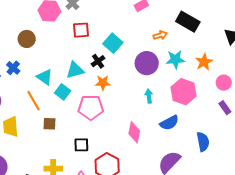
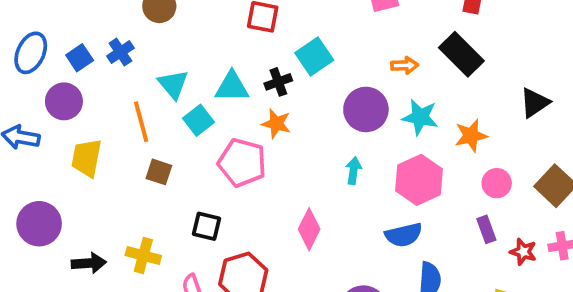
blue semicircle: (169, 123) -> (404, 235), moved

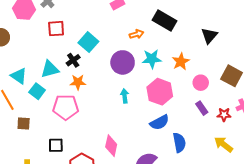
pink diamond: (309, 229) -> (111, 146), moved

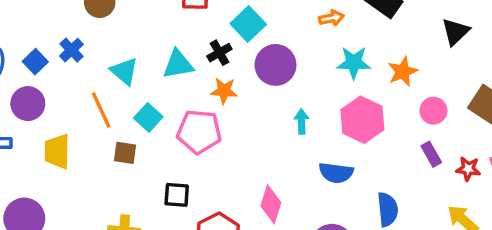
purple circle: (123, 62) -> (275, 65), moved
cyan square: (37, 91) -> (148, 117), moved
blue semicircle: (159, 122) -> (336, 173), moved, turned 30

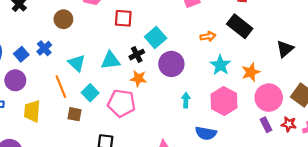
cyan star: (354, 63) -> (220, 65), turned 30
pink circle: (433, 111) -> (269, 98), size x1.6
red star: (468, 169) -> (289, 124), moved

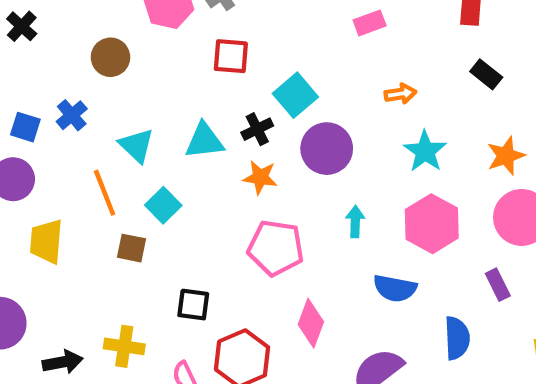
black rectangle: (240, 26) -> (486, 74), moved, size x0.6
blue square: (21, 54) -> (25, 127), turned -32
orange star: (251, 72) -> (506, 156), moved
pink pentagon: (122, 103) -> (276, 248), moved
purple rectangle: (266, 125) -> (498, 285), moved

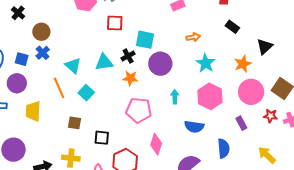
brown circle: (110, 57) -> (41, 32), moved
cyan square: (295, 95) -> (145, 40), turned -36
brown square: (131, 248) -> (75, 123), moved

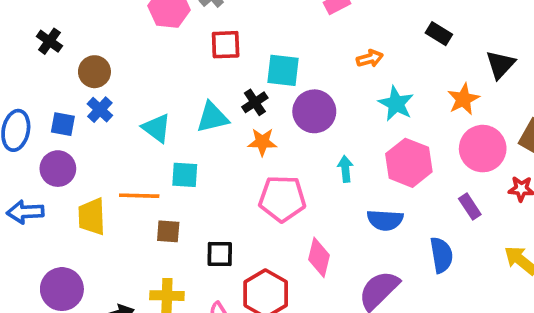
orange line: (59, 88) -> (139, 196), moved, turned -60
cyan square: (86, 93) -> (185, 175), turned -35

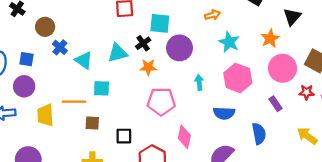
blue cross: (100, 110) -> (60, 47), moved

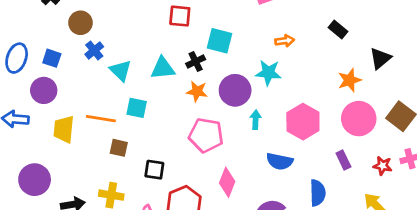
cyan star: (229, 42) -> (268, 73), moved, turned -30
purple circle: (179, 48) -> (235, 90), moved
red star: (307, 92) -> (383, 166), moved

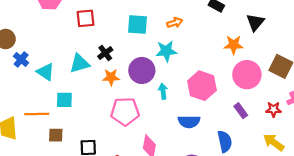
cyan square: (219, 41) -> (137, 25), moved
orange star: (349, 80) -> (234, 45), turned 30

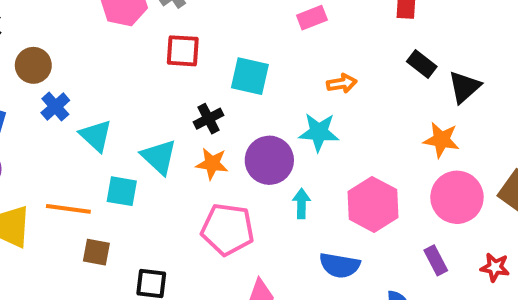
black triangle: (255, 22) -> (464, 87), moved
cyan square: (137, 25) -> (250, 76), moved
cyan triangle: (80, 64) -> (159, 157), moved, turned 50

